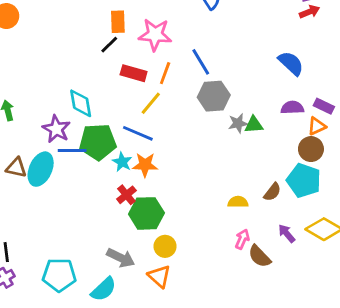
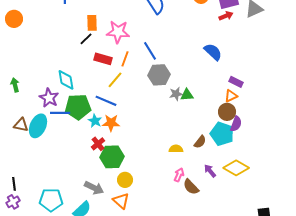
purple semicircle: (292, 108) -> (236, 124), moved, turned 112

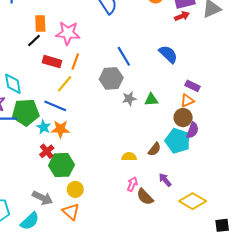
blue line: (150, 51) -> (124, 56), moved
green triangle: (187, 95) -> (151, 100), moved
yellow diamond: (236, 168) -> (193, 201), moved

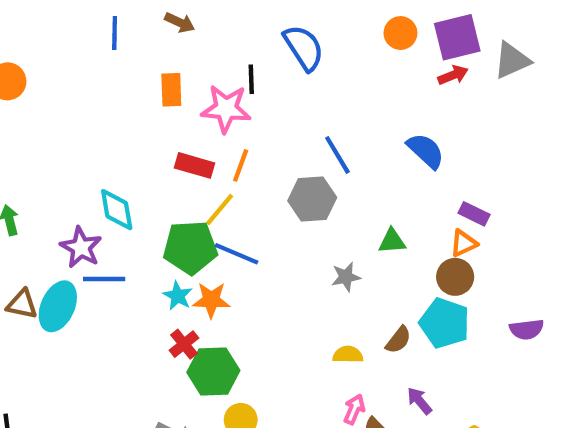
black line: (34, 40) -> (251, 79), moved, turned -48
gray star: (129, 99) -> (346, 277), moved
blue line: (55, 106) -> (237, 254), moved
green pentagon: (26, 112) -> (190, 247), moved
purple semicircle: (193, 130) -> (527, 329), moved, turned 63

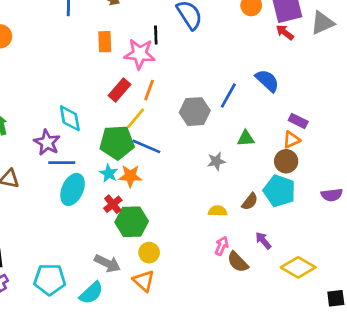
red arrow: (453, 75) -> (285, 32), turned -120
blue line: (337, 155) -> (228, 95), moved, turned 60
red rectangle: (194, 165) -> (120, 90), turned -65
cyan ellipse: (58, 306) -> (73, 189), moved

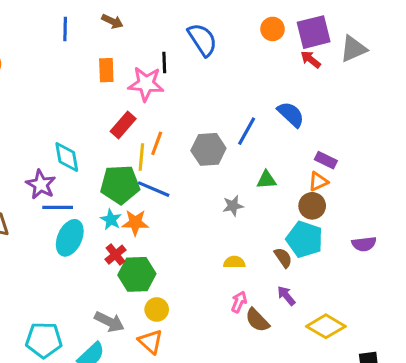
orange line: (149, 90) -> (157, 143), moved
yellow line: (136, 118) -> (141, 157), turned -35
brown semicircle: (250, 202) -> (283, 258), moved, turned -72

